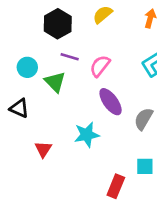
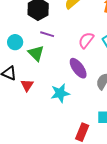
pink semicircle: (100, 66) -> (86, 40), moved
red triangle: (43, 149) -> (27, 85), moved

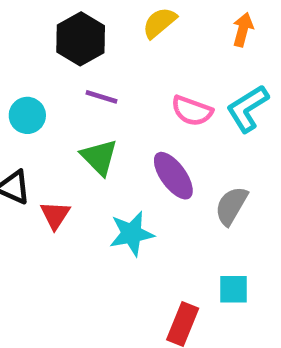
pink semicircle: (86, 40) -> (192, 111), turned -108
green triangle: (36, 53) -> (99, 157), moved

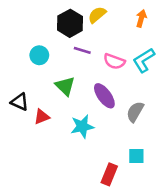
black hexagon: (81, 39) -> (70, 23), moved
purple line: (101, 97) -> (82, 50), moved
cyan circle: (27, 115) -> (39, 55), moved
red triangle: (55, 215) -> (42, 117), turned 35

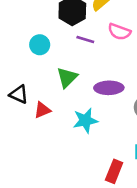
pink semicircle: (114, 61) -> (119, 32), moved
green triangle: (65, 86) -> (67, 77), turned 30
purple ellipse: (104, 96) -> (109, 88), turned -55

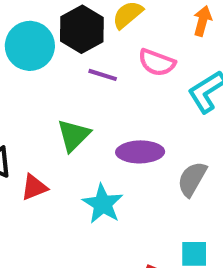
cyan circle: (40, 45) -> (30, 46), moved, size x1.5
cyan star: (85, 120) -> (103, 204), turned -30

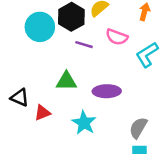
green triangle: (74, 135) -> (66, 81), turned 45
gray semicircle: (192, 179) -> (138, 128), moved

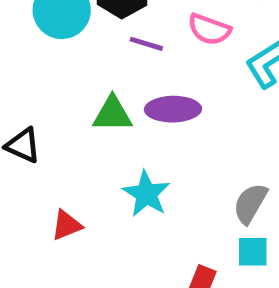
purple ellipse: (107, 91) -> (173, 109), moved
red triangle: (42, 113) -> (67, 225), moved

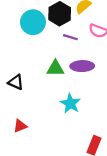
red triangle: (67, 225) -> (20, 126), moved

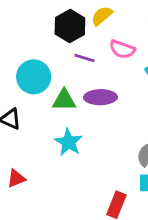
cyan circle: (33, 22) -> (34, 77), moved
cyan star: (70, 103) -> (68, 142), moved

